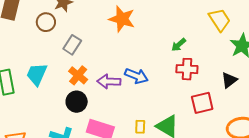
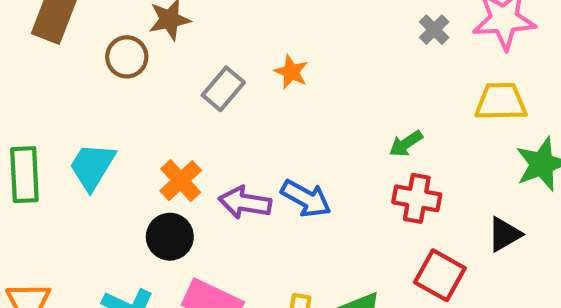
orange star: (122, 19) -> (291, 72), size x0.6
yellow trapezoid: (219, 20) -> (501, 102), turned -65
gray rectangle: (72, 45) -> (223, 89), moved
red square: (202, 103) -> (440, 275), turned 35

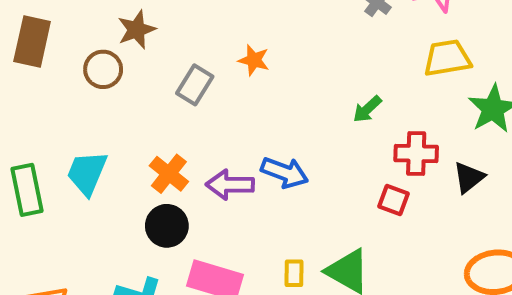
red cross: (417, 198) -> (416, 153), moved
red square: (440, 275) -> (394, 200), moved, size x0.7

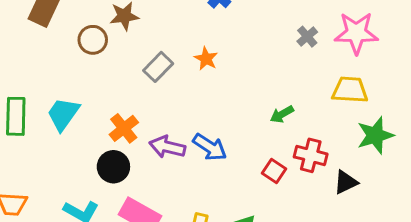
red square: (394, 200) -> (274, 171), moved

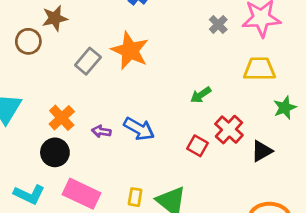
orange star: (206, 59) -> (130, 51), size x1.8
green star: (375, 135) -> (285, 108), size x0.7
purple arrow: (167, 147) -> (101, 131), size x0.6
red cross: (311, 155) -> (229, 130), turned 32

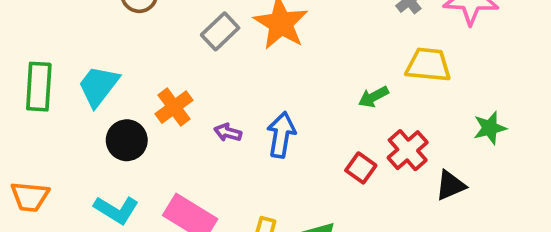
yellow trapezoid: (259, 69) -> (428, 65), moved
blue arrow: (139, 129) -> (281, 135), turned -116
black circle: (55, 152) -> (127, 140), moved

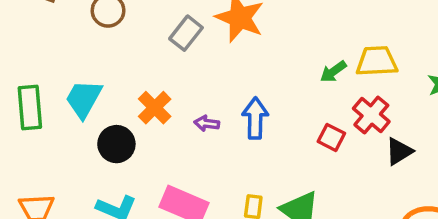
yellow trapezoid: (428, 65) -> (377, 61), moved
black triangle: (450, 185) -> (399, 151), moved

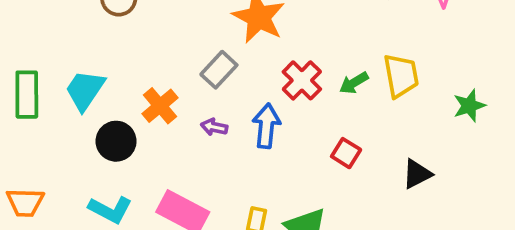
gray rectangle: (186, 33) -> (219, 70), moved
yellow trapezoid: (377, 61) -> (401, 76), turned 78
red cross: (371, 115) -> (302, 80), moved

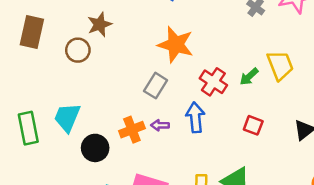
orange cross: (160, 106) -> (132, 130), moved, turned 30

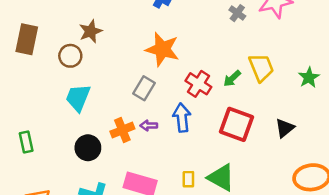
cyan trapezoid: (67, 117) -> (78, 98), moved
red square: (253, 125) -> (237, 124), size x1.8
green rectangle: (28, 128) -> (26, 142), moved, size x0.7

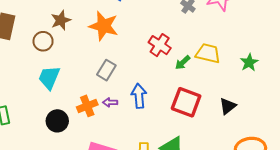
orange star: (162, 49) -> (104, 26), moved
yellow trapezoid: (261, 67) -> (208, 53), turned -55
red cross: (198, 84) -> (160, 45), moved

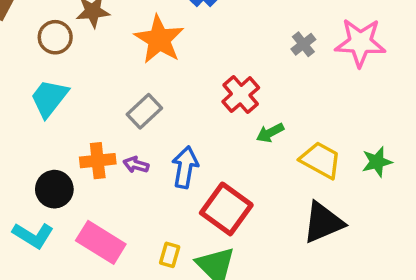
yellow trapezoid: (208, 53) -> (321, 160), moved
red square: (186, 102) -> (226, 209), moved
black triangle: (228, 106) -> (323, 222), size x1.5
black circle: (57, 121) -> (54, 189), moved

